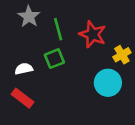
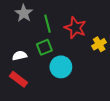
cyan circle: (108, 83) -> (61, 67), moved

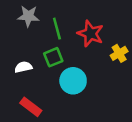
gray star: (24, 13) -> (28, 16), turned -30
red rectangle: (19, 79) -> (31, 107), moved

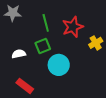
gray star: (28, 16) -> (13, 13), moved
red star: (90, 34) -> (73, 27), turned 30

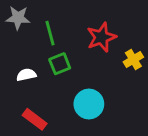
green line: (46, 23) -> (50, 33), moved
cyan circle: (59, 65) -> (89, 104), moved

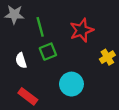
yellow cross: (133, 60) -> (107, 57), moved
white semicircle: (26, 75) -> (21, 60), turned -96

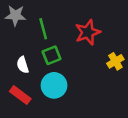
cyan circle: (71, 84) -> (54, 85), moved
red rectangle: (28, 96) -> (20, 95), moved

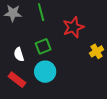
green line: (43, 29) -> (41, 12), moved

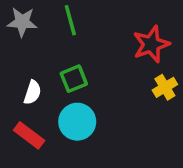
red star: (73, 27) -> (151, 44), moved
white semicircle: (19, 54) -> (32, 92), turned -144

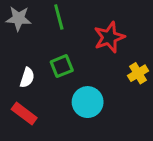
red star: (151, 44) -> (109, 37), moved
cyan circle: (77, 122) -> (88, 102), moved

